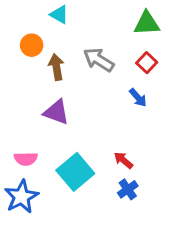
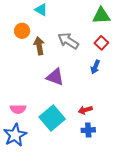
blue arrow: (138, 98) -> (95, 67), turned 64
purple triangle: (56, 112) -> (55, 77), moved
red arrow: (123, 160) -> (85, 110), turned -56
blue cross: (128, 189) -> (88, 130), turned 32

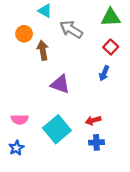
gray arrow: (68, 41) -> (71, 29), moved
blue star: (15, 135) -> (16, 148), size x0.6

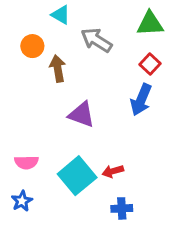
blue arrow: (104, 73) -> (141, 100), size x1.5
red arrow: (93, 120) -> (113, 171), moved
blue cross: (96, 142) -> (122, 208), moved

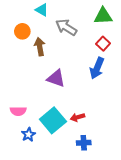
blue star: (22, 201) -> (28, 135), moved

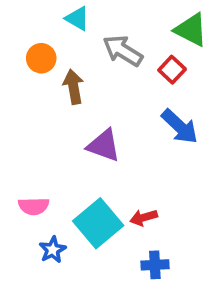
green triangle: (103, 16) -> (191, 30), turned 30
red square: (103, 44) -> (172, 70), moved
blue arrow: (97, 68) -> (180, 127), turned -70

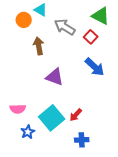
orange circle: (41, 58) -> (24, 20), moved
red arrow: (144, 218) -> (76, 115), turned -32

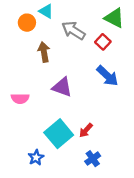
pink semicircle: (18, 109) -> (20, 99), moved
blue star: (28, 132) -> (36, 157), moved
blue cross: (82, 140) -> (93, 159), turned -32

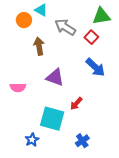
green triangle: (114, 18) -> (101, 16), turned -36
red arrow: (86, 130) -> (76, 104), moved
cyan square: (59, 134) -> (52, 119), turned -35

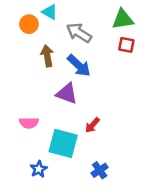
red square: (91, 37) -> (126, 45), moved, turned -32
blue arrow: (95, 67) -> (79, 66), moved
pink semicircle: (18, 87) -> (29, 123), moved

